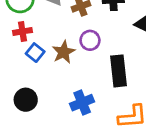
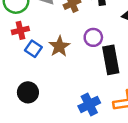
purple circle: (90, 40) -> (93, 37), moved
blue cross: (82, 103) -> (89, 104), moved

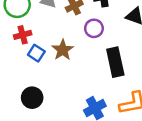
purple circle: (93, 37) -> (94, 28), moved

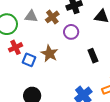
black rectangle: (115, 62) -> (93, 56), size x0.6

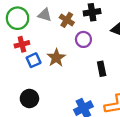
brown cross: (52, 17) -> (67, 20), turned -32
blue square: (29, 60) -> (34, 60), turned 32

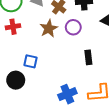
brown star: (56, 58) -> (49, 28), moved
blue square: (34, 60) -> (30, 61), moved, turned 32

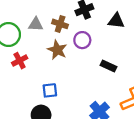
black rectangle: (88, 57) -> (108, 66), turned -40

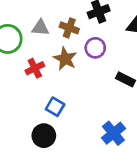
red cross: (20, 61) -> (35, 68), moved
blue square: (50, 90) -> (55, 107), turned 35

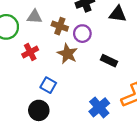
brown cross: (69, 28) -> (60, 26), moved
brown star: (65, 59) -> (67, 54), moved

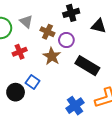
gray triangle: (35, 17) -> (26, 21), turned 32
black rectangle: (109, 61) -> (87, 66), size x1.6
black circle: (39, 110) -> (16, 92), moved

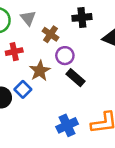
purple circle: (66, 40) -> (65, 56), moved
brown star: (52, 56) -> (40, 71), moved
black rectangle: (87, 66) -> (76, 78), moved, size x0.7

